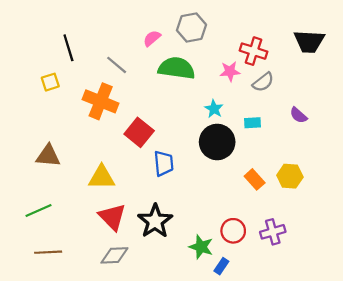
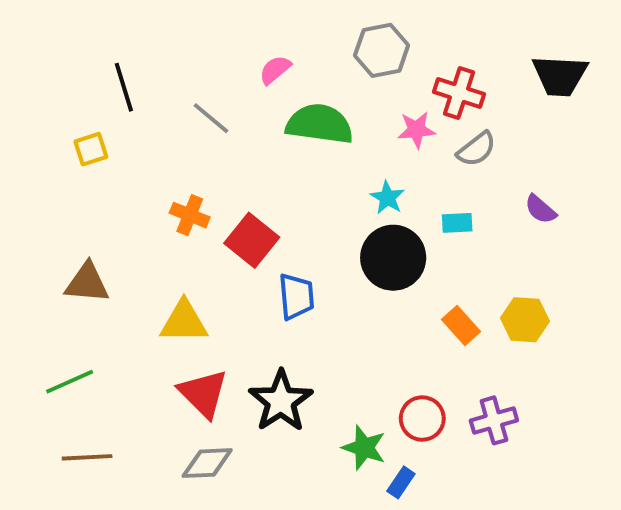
gray hexagon: (191, 28) -> (382, 50), moved
orange cross: (101, 101) -> (190, 215), moved, size x0.6

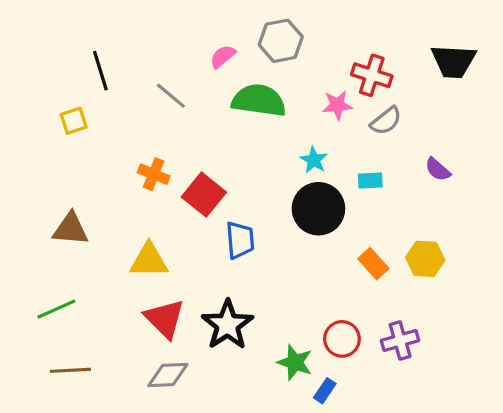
gray hexagon: (382, 50) -> (281, 41), moved

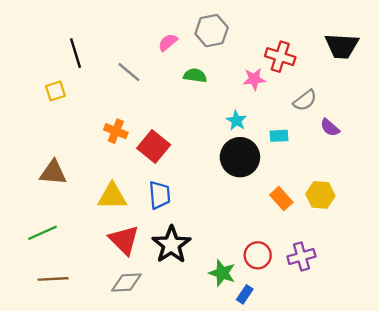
green semicircle: (259, 100) -> (195, 76), size x0.6
gray semicircle: (386, 121) -> (305, 100), moved
blue trapezoid: (240, 240) -> (160, 195), moved

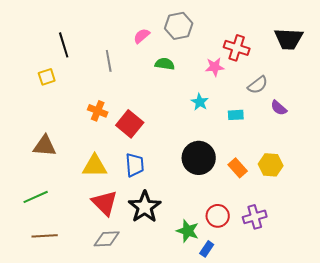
gray line: (129, 72) -> (109, 61), turned 40
black circle: (240, 157) -> (199, 158), moved

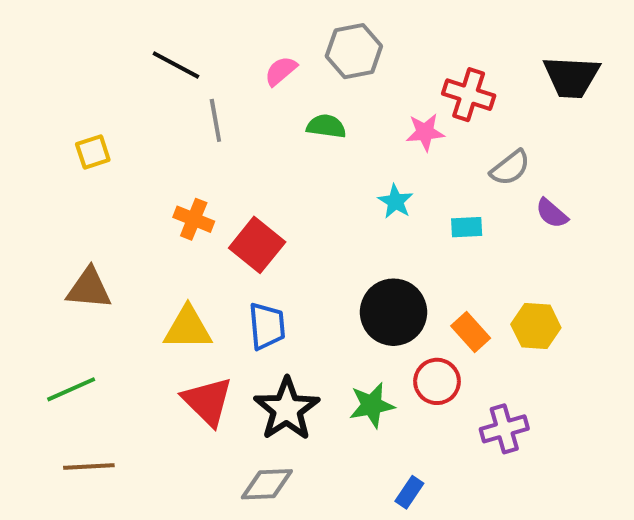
black line: (64, 45) -> (176, 65), moved, turned -45
red circle: (218, 216) -> (437, 381), moved
green star: (188, 231) -> (372, 405), moved, turned -30
gray diamond: (107, 239) -> (267, 484), moved

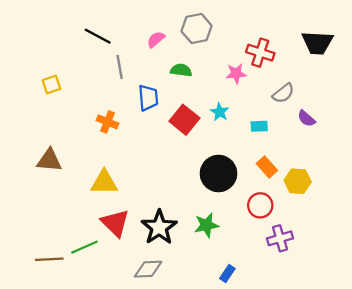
red square: (257, 245) -> (184, 120), moved
blue trapezoid: (267, 326) -> (148, 98), moved
orange rectangle: (471, 332) -> (267, 167), moved
red circle: (437, 381) -> (260, 205), moved
green line: (71, 389) -> (84, 247), moved

